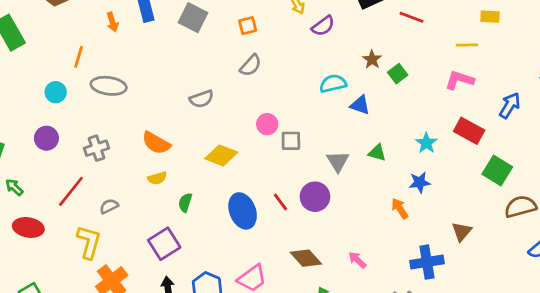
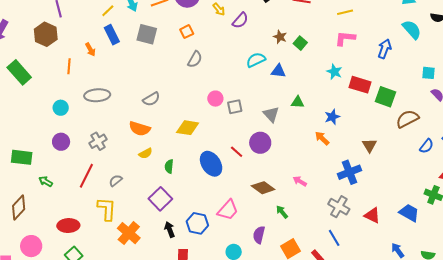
orange line: (79, 57) -> (69, 66), moved
gray semicircle: (202, 99) -> (151, 99), moved
red rectangle: (469, 131) -> (360, 85), moved
cyan star: (426, 143) -> (334, 72), moved
red ellipse: (28, 227) -> (68, 226), moved

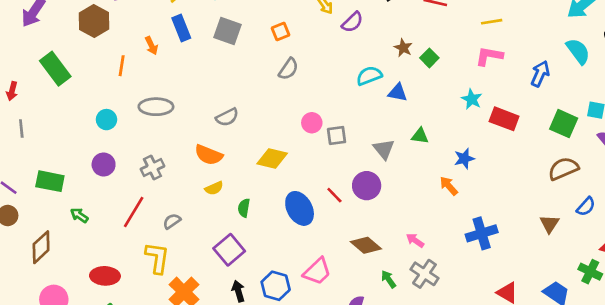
green square: (385, 97) -> (564, 124), moved
brown triangle: (369, 145) -> (549, 224), moved
gray cross: (339, 207) -> (424, 274), moved

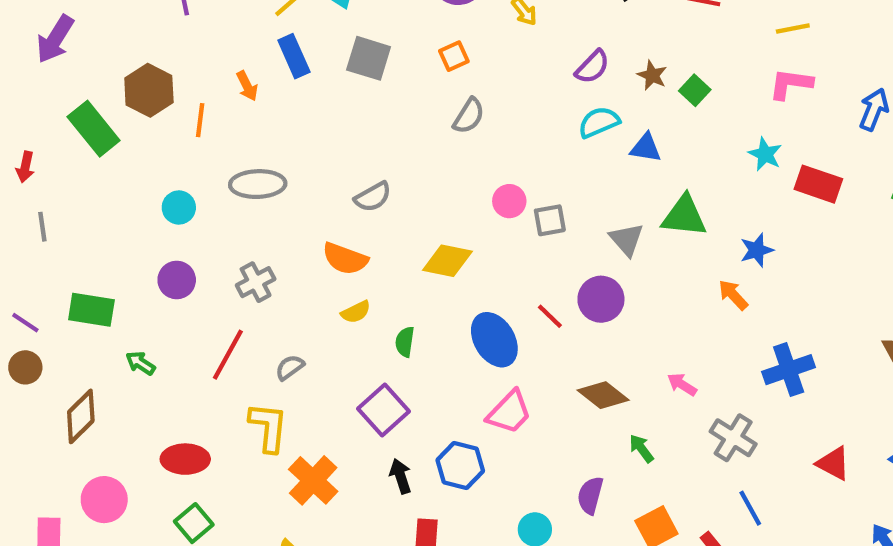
brown hexagon: (94, 21) -> (149, 90), moved
purple semicircle: (352, 22) -> (592, 67), moved
green triangle: (420, 136) -> (684, 216), size x1.6
pink trapezoid: (317, 271) -> (509, 412), moved
gray cross: (424, 274) -> (733, 438), moved

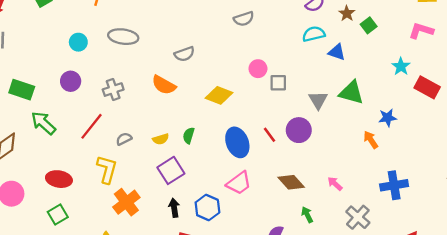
gray semicircle: (469, 116) -> (244, 19), turned 30
yellow semicircle: (356, 312) -> (161, 139), moved
green arrow: (140, 363) -> (43, 123), size x1.6

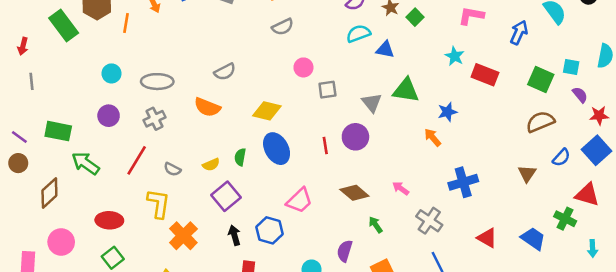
gray ellipse: (123, 37) -> (157, 82), moved
pink circle: (258, 69) -> (303, 67), moved
red line: (269, 135) -> (325, 146), turned 35
gray semicircle: (124, 139) -> (172, 169), turned -119
blue ellipse: (237, 142) -> (277, 149), moved

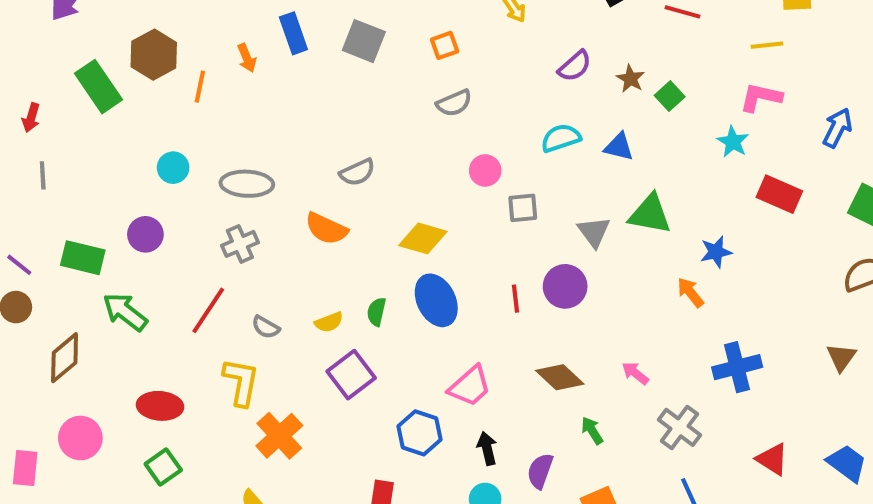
cyan semicircle: (358, 34) -> (561, 138), moved
cyan star: (455, 56) -> (733, 142), moved
purple circle: (109, 116) -> (145, 234), moved
black arrow: (234, 235) -> (487, 448), moved

